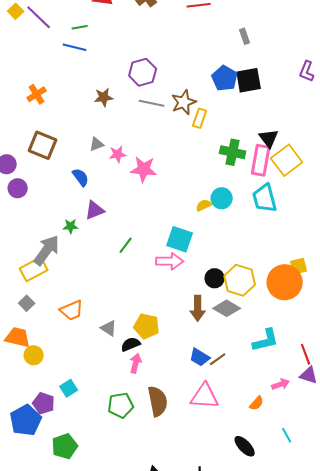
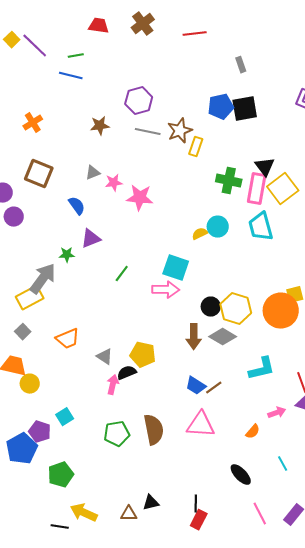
blue pentagon: (225, 78) -> (221, 107), turned 30
pink arrow: (136, 363) -> (113, 385), moved

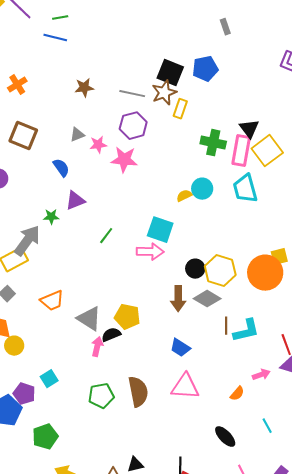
purple hexagon: (139, 101) -> (133, 126), moved
black square: (245, 109) -> (170, 73), moved, turned 32
gray triangle: (105, 357) -> (89, 319), size x1.5
brown line: (214, 388) -> (226, 326), moved, turned -54

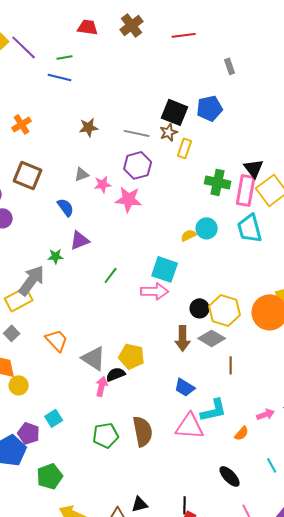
brown star: (164, 93) -> (169, 132), size x0.7
orange trapezoid: (52, 301) -> (57, 340), turned -110
cyan L-shape: (246, 331) -> (214, 410), moved

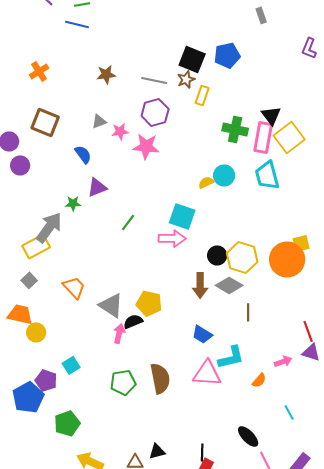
gray rectangle: (230, 66) -> (261, 15), moved
black ellipse: (230, 476) -> (248, 436), moved

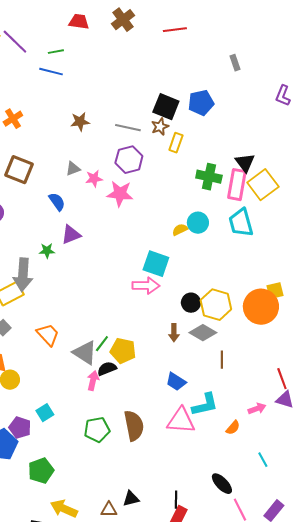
green line: (128, 222) -> (102, 344), moved
gray arrow: (49, 227) -> (23, 275), turned 148
brown arrow: (200, 285) -> (174, 333), size x0.7

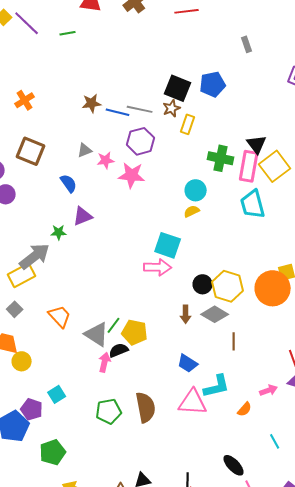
blue line: (51, 72) -> (118, 112), moved
cyan circle: (198, 223) -> (196, 190), moved
gray arrow: (23, 275) -> (35, 256), turned -132

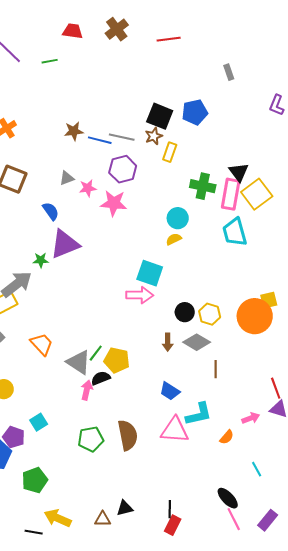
purple triangle: (83, 216) -> (65, 244), size x1.5
yellow hexagon: (228, 286) -> (210, 314), size x0.7
black ellipse: (234, 465) -> (228, 498), moved

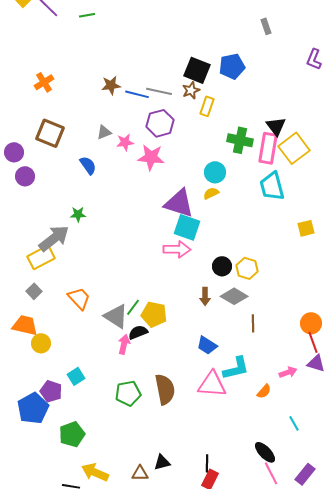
purple triangle: (65, 244) -> (179, 203), moved, turned 40
yellow square: (269, 300) -> (306, 228), moved
orange circle: (255, 316) -> (311, 323), moved, size x0.6

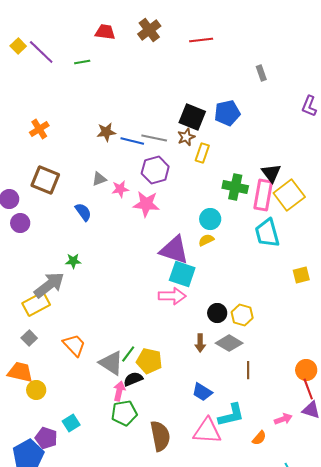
green pentagon: (128, 393) -> (124, 413), moved

